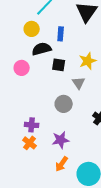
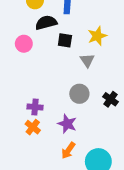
gray circle: (64, 104) -> (79, 94), moved
purple star: (61, 140) -> (67, 124), turned 30

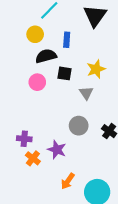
pink circle: (24, 44) -> (37, 82), moved
purple cross: (35, 107) -> (24, 139), moved
purple star: (67, 124) -> (57, 150), moved

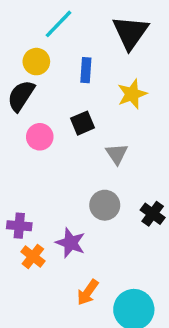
black semicircle: (46, 56) -> (21, 96), moved, turned -42
yellow star: (96, 69) -> (132, 94), moved
black square: (64, 73) -> (83, 123), turned -32

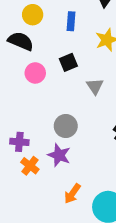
black semicircle: (21, 96) -> (21, 41), turned 80
gray circle: (105, 205) -> (66, 126), moved

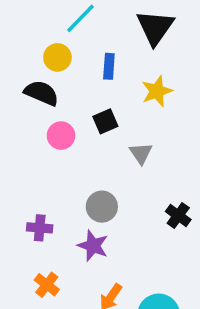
orange cross: (30, 166) -> (47, 285), moved

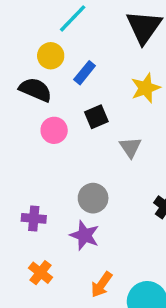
blue rectangle: (109, 66) -> (85, 73), moved, turned 35

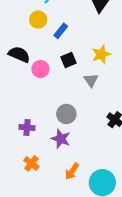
yellow star: (146, 88) -> (101, 54), moved
black semicircle: (35, 90) -> (19, 54), moved

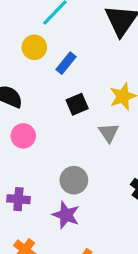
pink circle: (40, 69) -> (23, 136), moved

